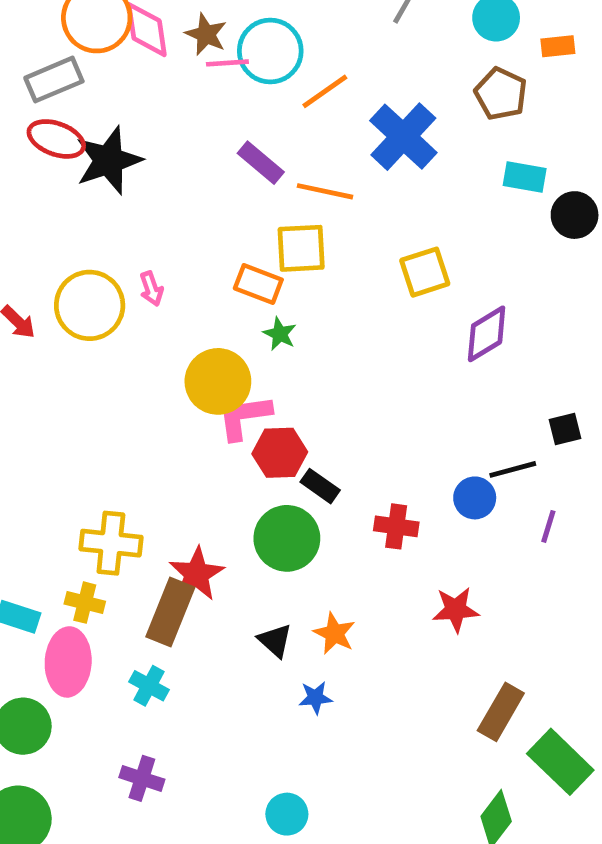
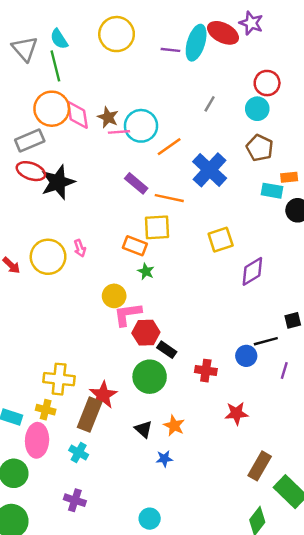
orange rectangle: (558, 46) -> (289, 177), moved
yellow circle: (218, 381) -> (114, 296), size x0.7

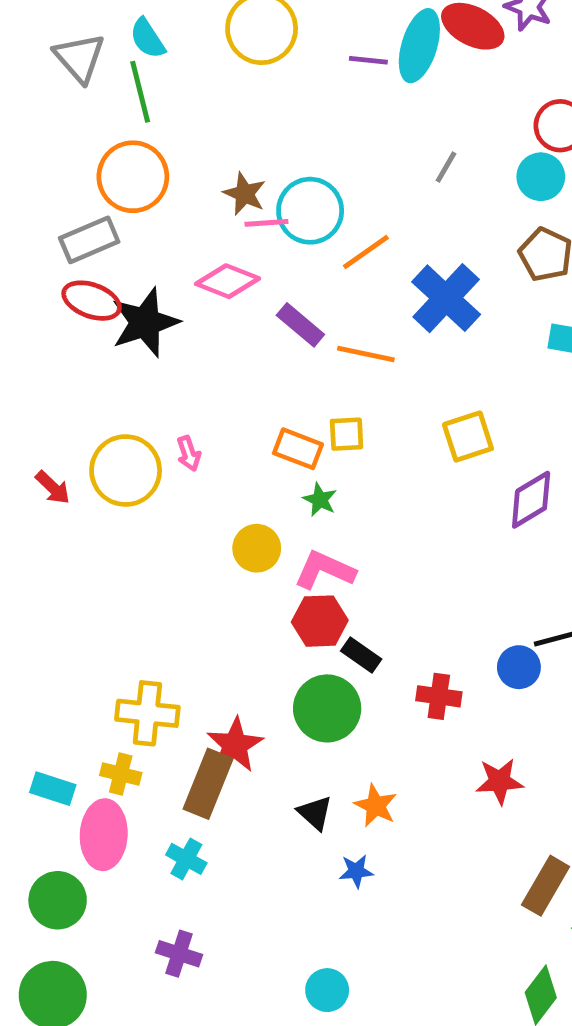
pink diamond: (77, 115) -> (228, 281), moved, turned -60
yellow square: (157, 227) -> (347, 434), moved, size x0.7
pink L-shape: (128, 314) -> (325, 570), moved, turned 32

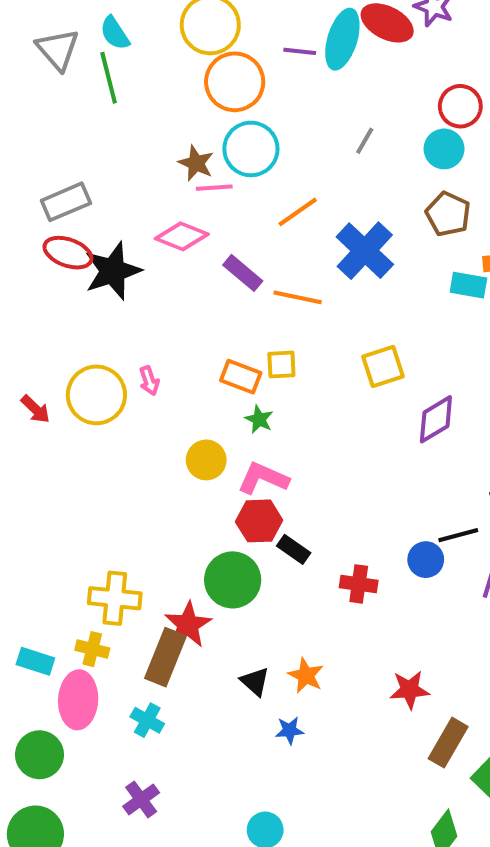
orange circle: (133, 177) -> (235, 82), moved
cyan circle: (310, 211) -> (251, 149), moved
green circle: (327, 708) -> (233, 580), moved
red star: (499, 781) -> (409, 690), moved
purple cross: (179, 954) -> (141, 799), turned 36

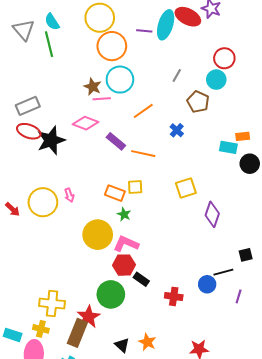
brown pentagon: (448, 214) -> (198, 102), moved
blue cross: (365, 251) -> (177, 130), size x0.5
purple diamond: (436, 419) -> (212, 214), turned -40
yellow circle: (206, 460) -> (98, 235), size x1.5

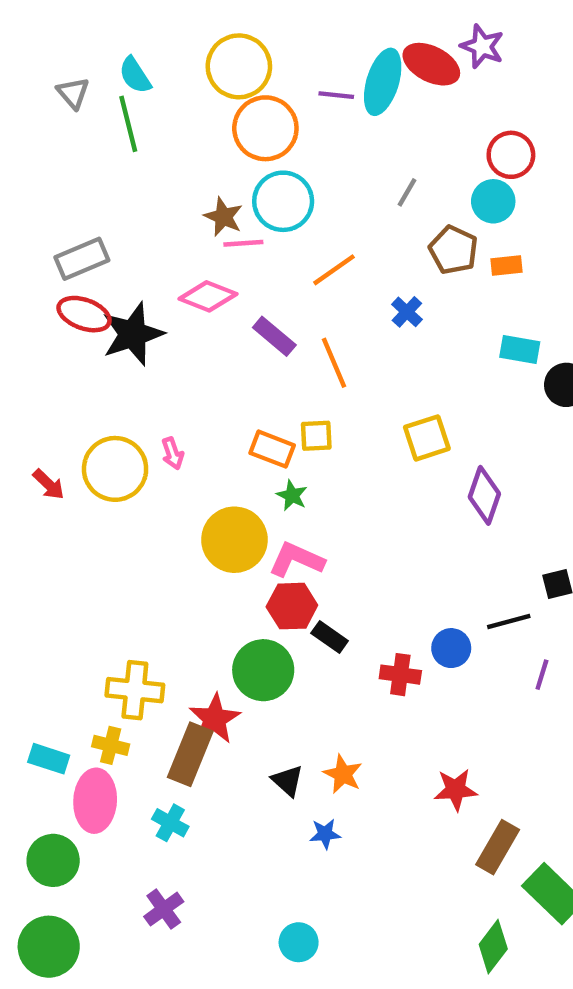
gray triangle: (24, 30) -> (73, 93), size x0.7
orange rectangle: (243, 136) -> (507, 265), moved
orange line: (143, 154) -> (334, 363), turned 55
blue circle: (207, 284) -> (451, 648), moved

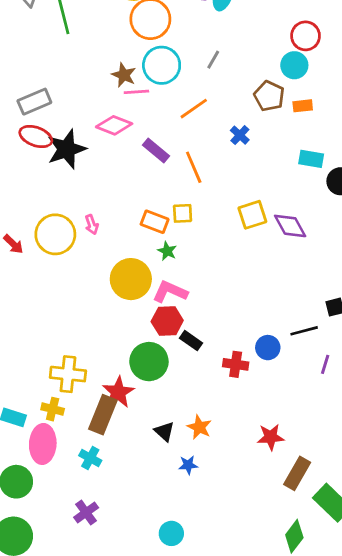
gray line: (407, 192) -> (213, 60), moved
purple diamond: (484, 495) -> (290, 226), moved, turned -48

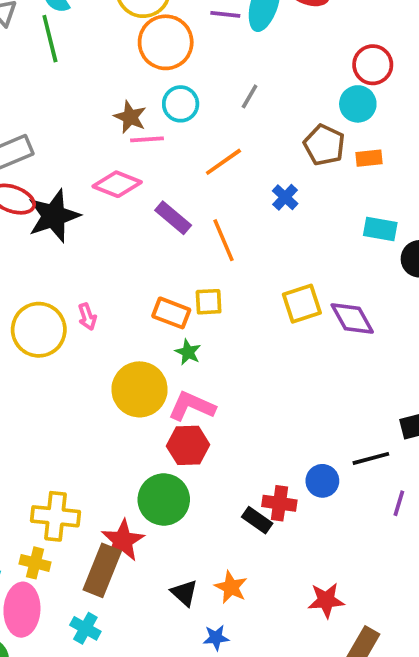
cyan circle: (162, 65) -> (181, 104), size x0.7
black rectangle: (191, 341) -> (257, 520), moved

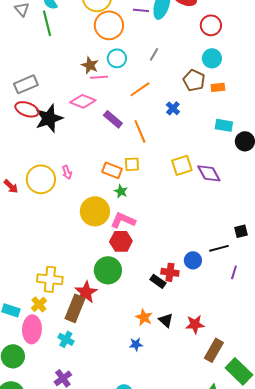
red circle: (373, 65) -> (211, 25), moved
yellow cross: (35, 563) -> (39, 304), turned 35
black triangle: (184, 593) -> (166, 320), moved

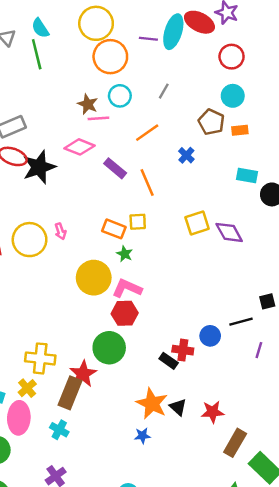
orange star: (144, 317) -> (152, 404), size x1.5

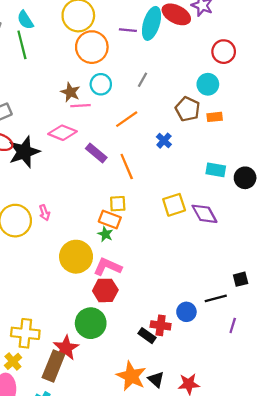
red circle: (232, 57) -> (224, 52), moved
cyan rectangle: (247, 175) -> (216, 170), moved
orange rectangle: (114, 229) -> (110, 219), moved

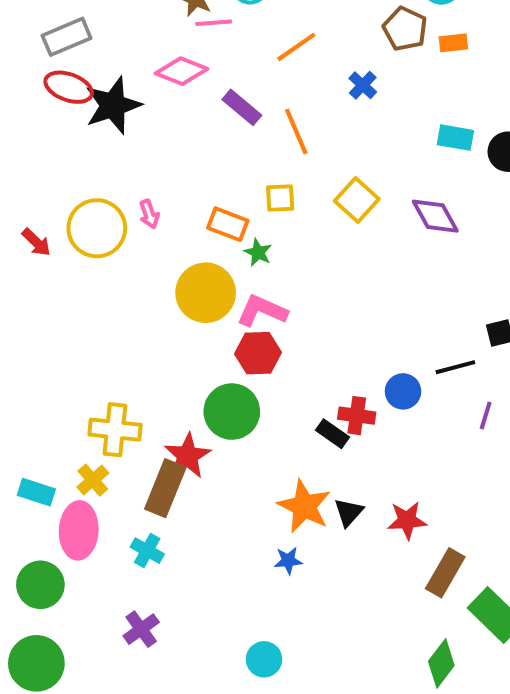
yellow square: (174, 205) -> (357, 200), moved, turned -30
orange rectangle: (110, 219) -> (228, 224), moved
black triangle: (156, 379) -> (349, 512), turned 30

